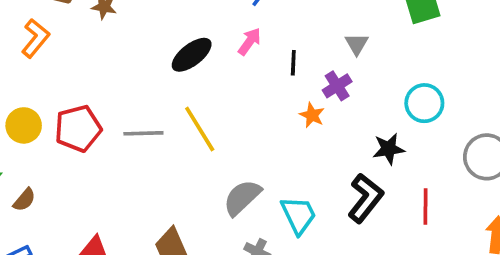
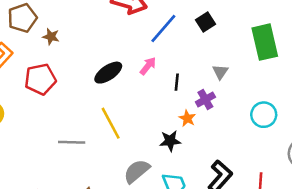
red pentagon: (78, 129) -> (40, 79), moved
gray line: (143, 133) -> (72, 142), moved
black star: (389, 149) -> (170, 141), moved

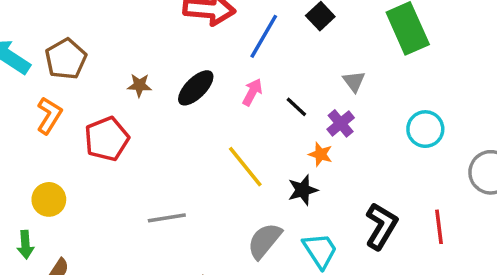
brown star: (51, 37) -> (139, 85), moved
black ellipse: (108, 73) -> (196, 88), moved
black line: (177, 82) -> (296, 107), turned -42
yellow line: (111, 123) -> (245, 167), moved

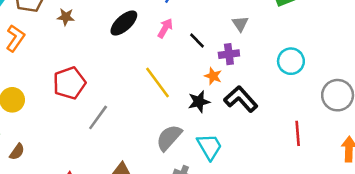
brown star: (139, 85) -> (66, 17), moved
purple cross: (341, 123) -> (229, 54), turned 30
red pentagon: (107, 139) -> (69, 83), moved
gray line: (167, 218) -> (98, 117), turned -48
black L-shape: (381, 226) -> (241, 99), moved, turned -76

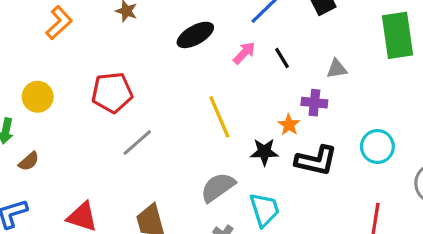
gray triangle: (240, 24) -> (337, 69), turned 42
black line: (197, 40) -> (282, 58), moved
cyan circle: (291, 61) -> (377, 147), moved
black L-shape: (241, 99) -> (316, 161), turned 132

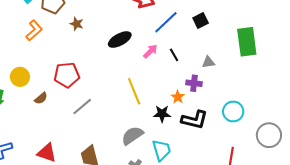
brown semicircle: (29, 161) -> (41, 98), moved

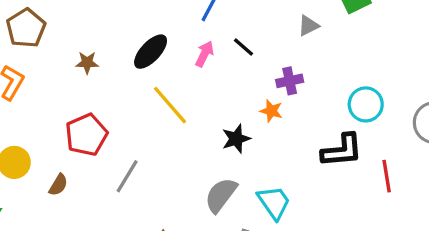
brown star: (77, 24) -> (87, 63), moved
gray triangle: (208, 62) -> (308, 26), moved
yellow line: (134, 91) -> (170, 105), moved
black star: (162, 114) -> (236, 139), moved
black L-shape: (194, 120) -> (342, 150), moved

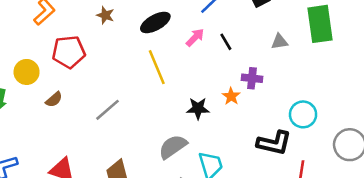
red pentagon: (86, 135) -> (69, 52), moved

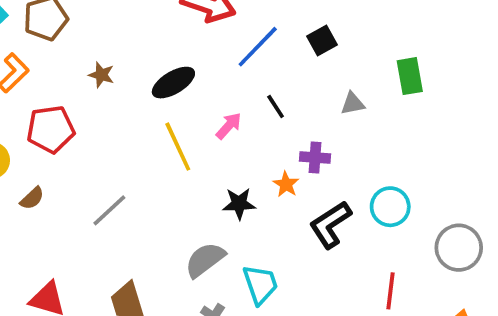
green rectangle: (320, 24) -> (410, 76), size x0.7
pink arrow: (195, 37) -> (229, 126), moved
black L-shape: (274, 143) -> (330, 225), moved, turned 136

